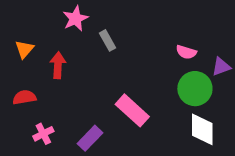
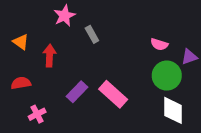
orange triangle: (24, 49) -> (21, 42), turned -35
purple rectangle: (90, 138) -> (77, 92), moved

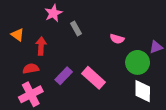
pink semicircle: (159, 44) -> (117, 39), moved
red semicircle: (21, 83) -> (31, 69), moved
pink cross: (37, 114) -> (31, 94), size x1.6

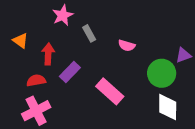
pink semicircle: (117, 39) -> (127, 45), moved
purple rectangle: (64, 76) -> (70, 72), moved

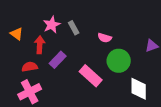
pink star: (63, 15) -> (52, 25), moved
green circle: (162, 73) -> (119, 61), moved

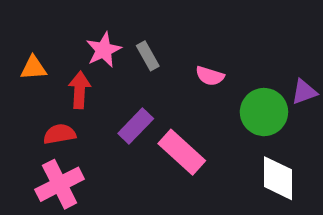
orange triangle: (17, 34) -> (33, 68), turned -40
purple rectangle: (58, 60) -> (136, 126), moved
green circle: (119, 61) -> (264, 112), moved

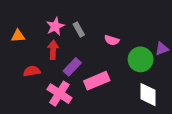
red arrow: (80, 90) -> (53, 50), moved
pink rectangle: (182, 152) -> (97, 81), turned -65
pink cross: (60, 184) -> (59, 94), moved, turned -30

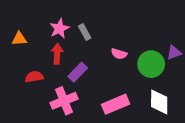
pink semicircle: (112, 40) -> (119, 54), moved
pink rectangle: (97, 81) -> (116, 104), moved
pink cross: (59, 94) -> (64, 101), turned 35

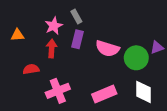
gray rectangle: (85, 32) -> (76, 17), moved
pink semicircle: (119, 54) -> (107, 49), size x1.6
purple rectangle: (78, 72) -> (77, 39), moved, turned -30

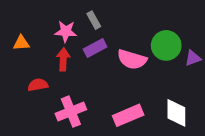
pink star: (54, 26) -> (66, 31), turned 30
purple rectangle: (77, 39) -> (95, 48), turned 48
green circle: (136, 58) -> (166, 45), moved

